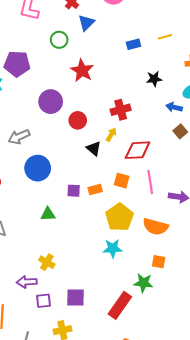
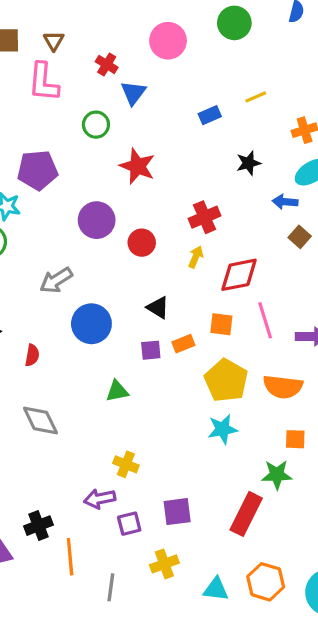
black triangle: (94, 148) -> (158, 307), moved

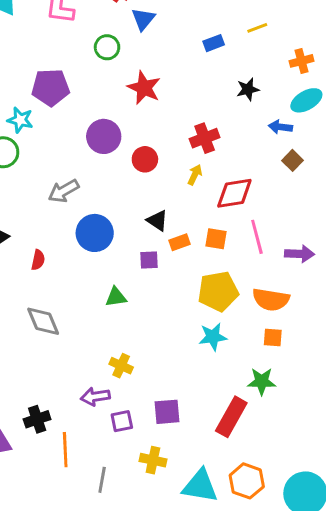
orange rectangle: (183, 344) -> (180, 242), moved
yellow pentagon: (226, 380) -> (218, 291), turned 30
orange square: (295, 439) -> (273, 337), moved
yellow cross: (164, 564) -> (153, 460), turned 30
cyan triangle: (216, 589) -> (200, 486), size x1.5

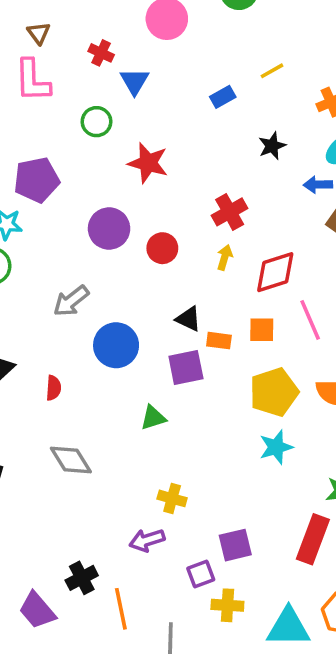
orange rectangle: (180, 242) -> (219, 341), turned 36
purple square: (149, 260) -> (186, 368), size x1.5
purple square: (122, 421) -> (201, 574), moved

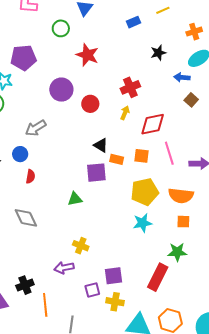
blue circle: (116, 345) -> (20, 154), moved, size x0.6
red semicircle: (54, 388) -> (30, 176), moved
yellow cross: (227, 605) -> (115, 302), moved

